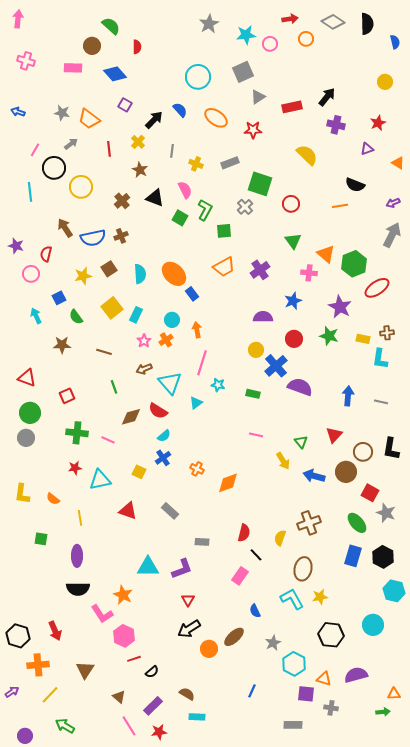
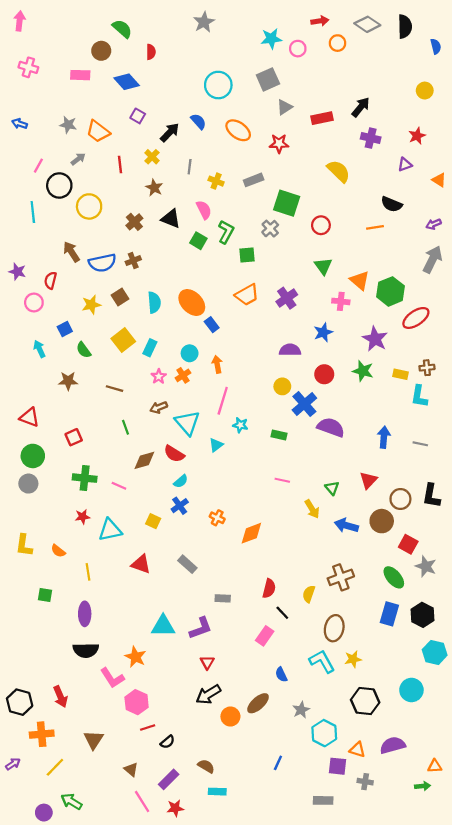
gray star: (209, 24) -> (204, 22), moved
purple circle: (25, 736) -> (44, 813), moved

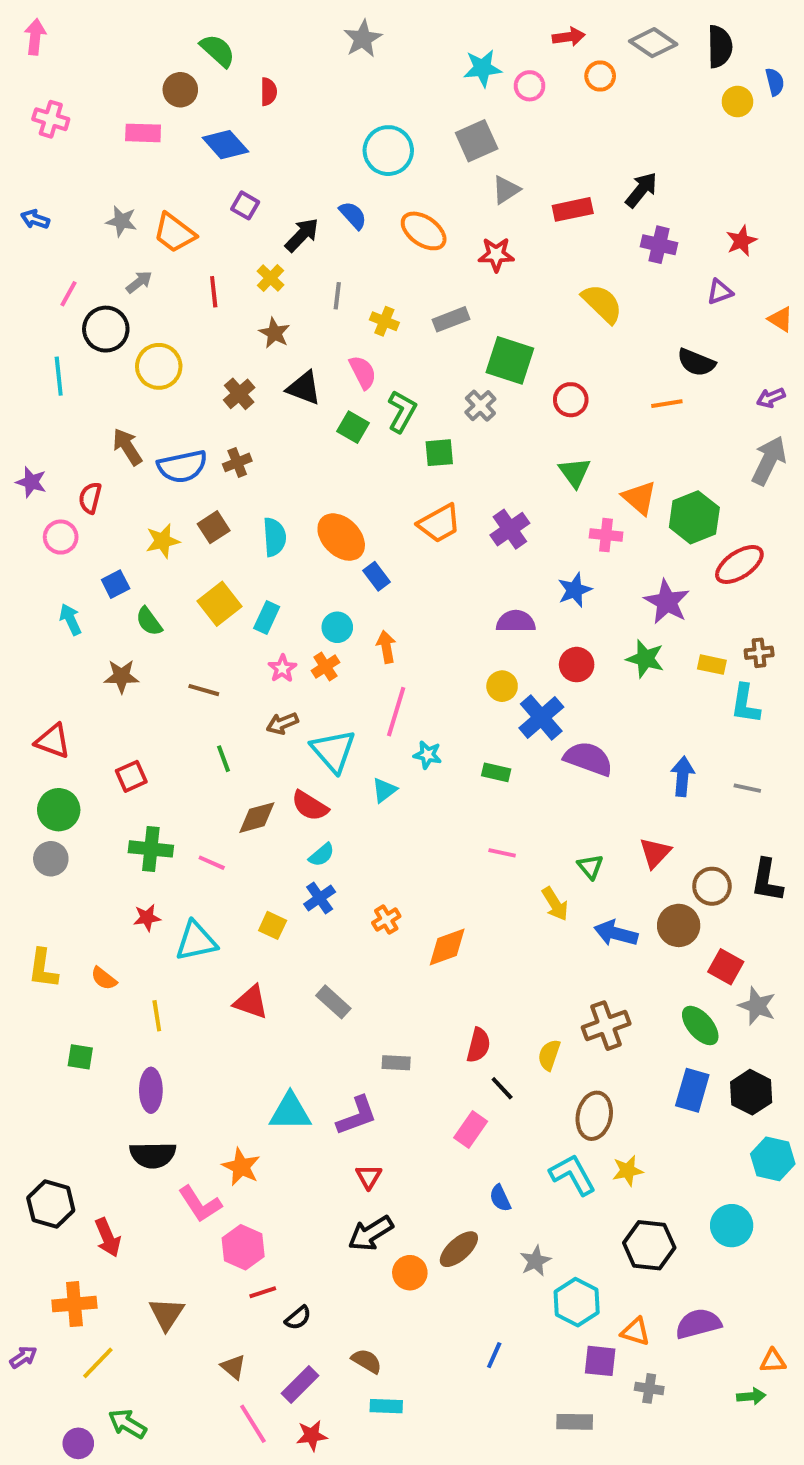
yellow circle: (425, 91) -> (737, 102), moved
orange cross: (217, 518) -> (386, 920), turned 32
black hexagon: (20, 702) -> (51, 1204), moved

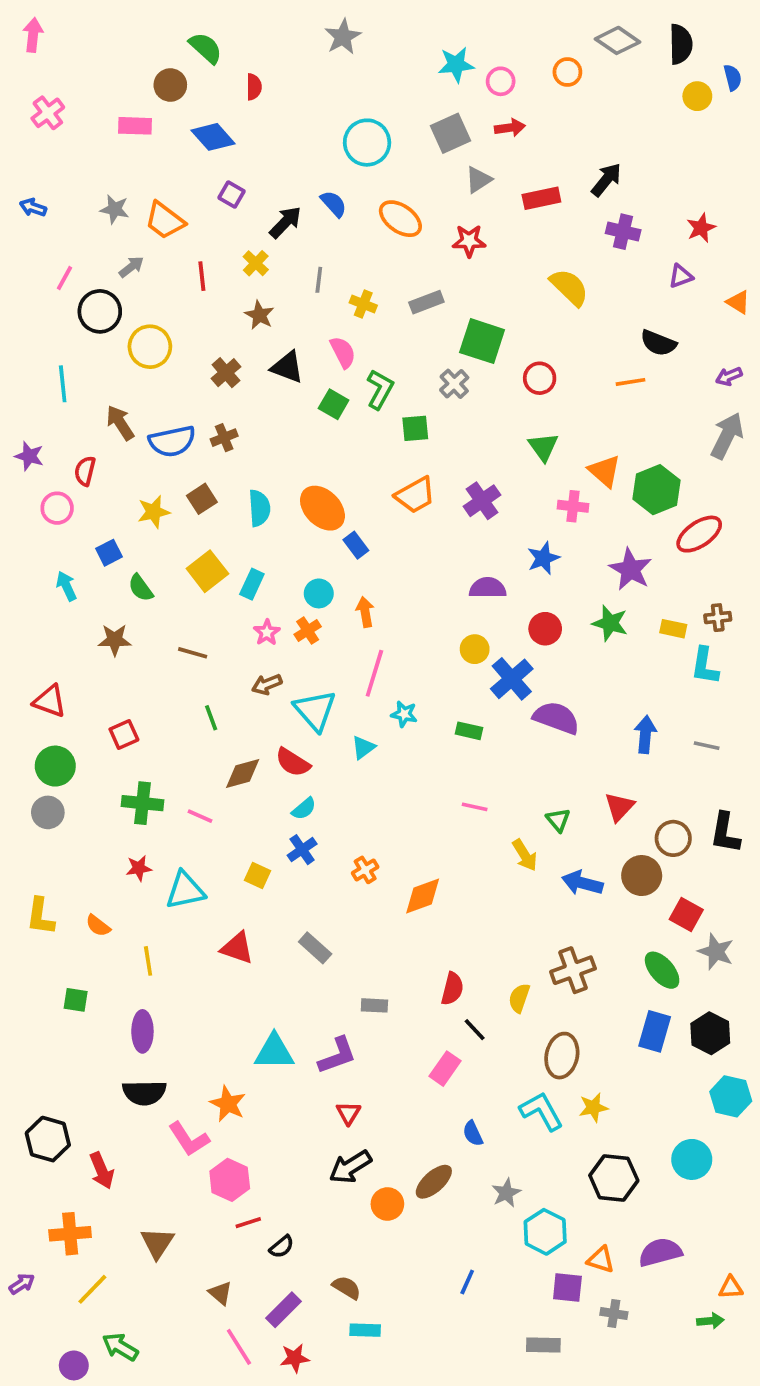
red arrow: (569, 37) -> (510, 128), moved
pink cross: (51, 119) -> (48, 113), turned 36
cyan line: (59, 376) -> (63, 384), moved

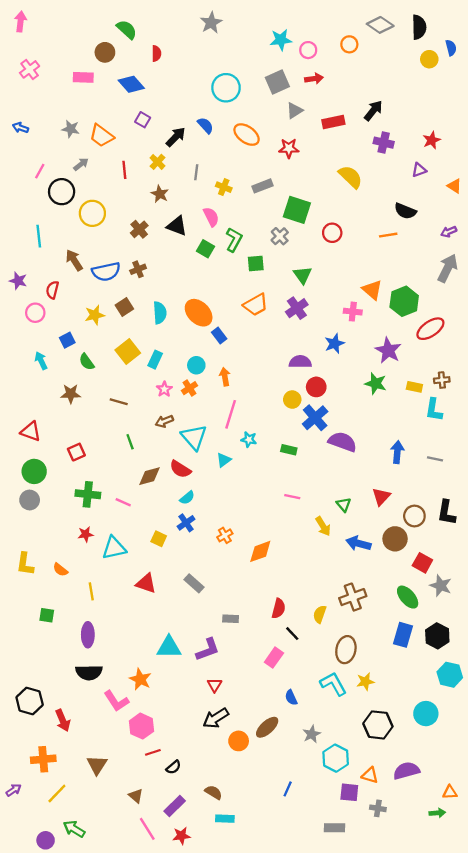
green triangle: (543, 447) -> (303, 275), moved
red circle: (545, 629) -> (316, 387), moved

